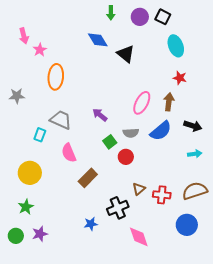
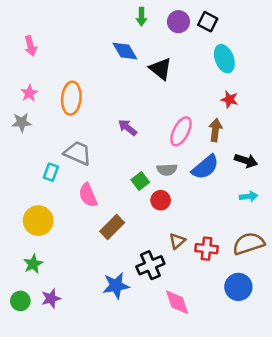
pink star: (40, 50) -> (29, 93), moved
purple arrow: (100, 115) -> (127, 128), moved
blue star: (91, 224) -> (116, 286), size x1.5

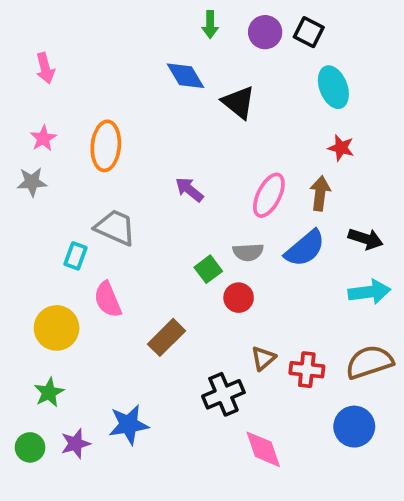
pink semicircle: (88, 195) -> (108, 300), moved
cyan arrow: (249, 196) -> (369, 292), size x1.5
blue star: (116, 286) -> (129, 425), moved

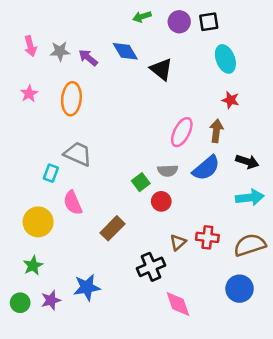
green arrow: (210, 25) -> (142, 17), turned 72
black square: (309, 32) -> (209, 22), turned -36
gray star: (32, 182) -> (60, 51), moved
purple arrow: (189, 190) -> (88, 58), moved
red cross: (307, 370) -> (207, 237), moved

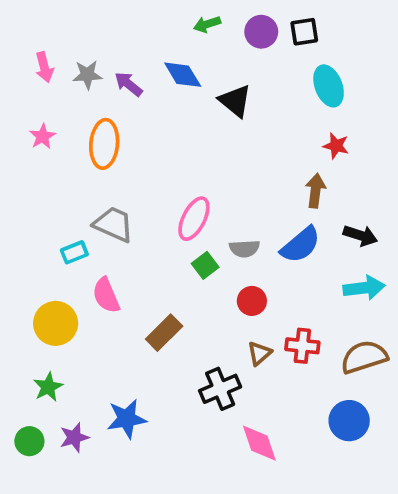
pink ellipse: (182, 132) -> (194, 219), moved
cyan rectangle: (51, 173) -> (74, 252), turned 48
red circle: (161, 201) -> (252, 301), moved

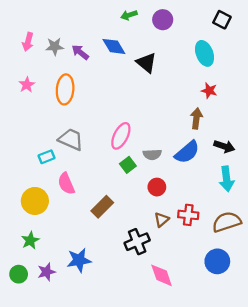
black square: (304, 32) -> (222, 20), moved, turned 36
pink arrow: (44, 67) -> (28, 42), turned 30
cyan arrow: (364, 288) -> (227, 179), turned 90

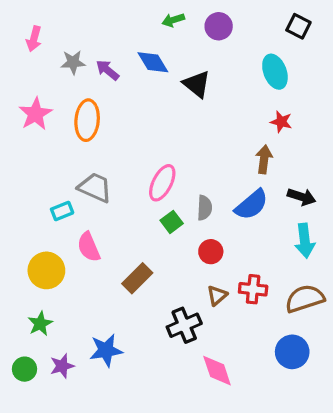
pink arrow: (28, 42) -> (34, 39), moved
pink star: (27, 85) -> (35, 114), size x1.5
gray semicircle: (152, 154) -> (205, 208), turned -84

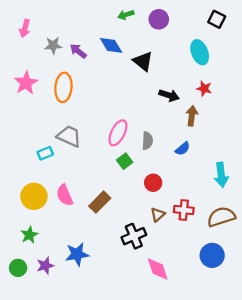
black arrow: (302, 197) -> (169, 95), moved
blue semicircle: (251, 205) -> (183, 149), size x0.6
gray semicircle: (205, 208) -> (147, 141), moved
pink semicircle: (89, 247) -> (65, 195), moved

